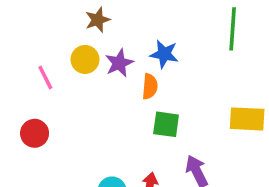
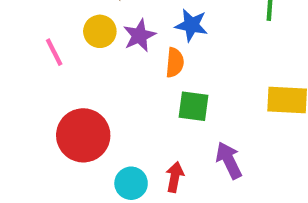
red circle: (35, 133) -> (83, 135), moved, size x1.6

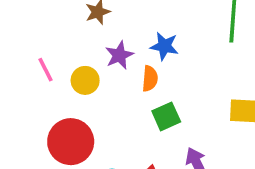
yellow circle: (100, 31) -> (85, 80), moved
green square: (193, 106) -> (166, 116), turned -32

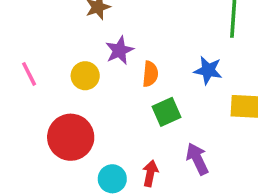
blue star: (164, 46) -> (208, 70), moved
pink line: (45, 70) -> (29, 74), moved

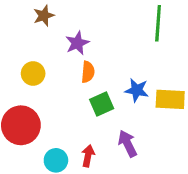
purple star: (120, 50) -> (77, 43), moved
blue star: (208, 70) -> (137, 90), moved

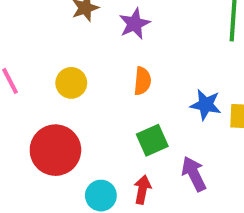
purple star: (77, 43) -> (134, 24), moved
green square: (102, 104) -> (152, 140), moved

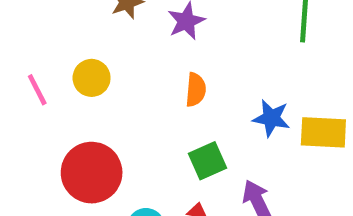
yellow circle: (71, 83) -> (92, 78), moved

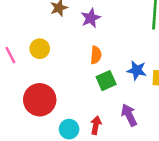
green square: (207, 161) -> (106, 81), moved

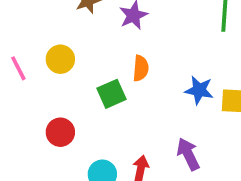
green square: (106, 81) -> (111, 94), moved
red circle: (40, 100) -> (60, 132), size x0.6

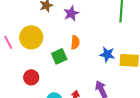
yellow circle: (60, 59) -> (31, 37), size x1.5

